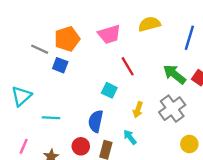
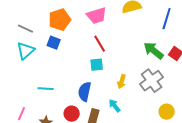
gray line: (40, 49) -> (26, 29), moved
red line: (128, 66) -> (100, 44), moved
cyan square: (109, 90) -> (97, 65), turned -32
cyan triangle: (21, 96) -> (26, 51), moved

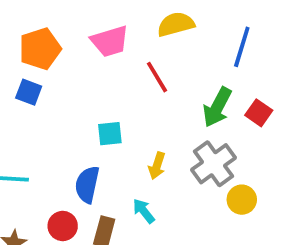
red line: (100, 44) -> (157, 77), moved
green arrow: (154, 51) -> (217, 107), turned -100
yellow circle: (167, 112) -> (242, 200), moved

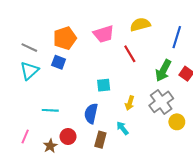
red circle: (63, 226) -> (68, 137), moved

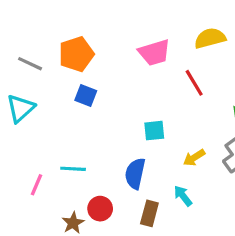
orange pentagon: (65, 38) -> (76, 54), moved
gray line: (29, 48) -> (30, 64), moved
cyan triangle: (29, 71) -> (21, 108), moved
yellow arrow: (130, 103) -> (194, 158), turned 40
pink line: (25, 137) -> (36, 185), moved

